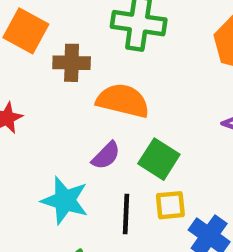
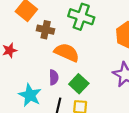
purple semicircle: (106, 156) -> (54, 77), turned -56

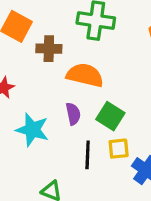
cyan star: (30, 95) -> (32, 130), moved

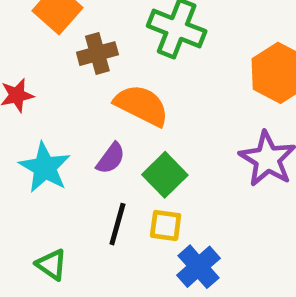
brown cross: (49, 49) -> (97, 54), turned -30
purple semicircle: (73, 114) -> (111, 158), turned 35

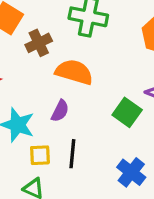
green square: (165, 175) -> (127, 112), moved
yellow square: (166, 225) -> (40, 155), moved

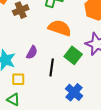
orange semicircle: (74, 72) -> (60, 28), moved
black line: (72, 154) -> (52, 67), moved

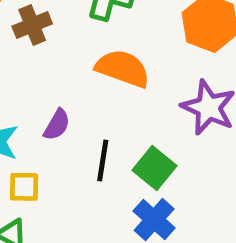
green square: (73, 55) -> (155, 168), moved

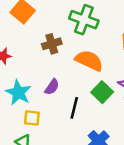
brown cross: (32, 25) -> (52, 44), moved
green square: (155, 168) -> (102, 92), moved

